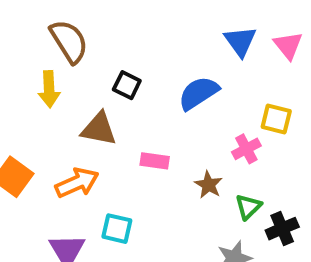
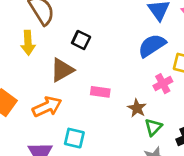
blue semicircle: (199, 93) -> (152, 45), moved
brown triangle: (99, 129) -> (62, 70), turned -40
green triangle: (248, 207) -> (153, 127), moved

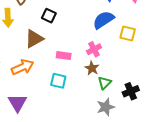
pink cross: (163, 84) -> (94, 49), moved
cyan square: (74, 138) -> (58, 81), moved

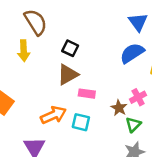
brown triangle: (34, 39) -> (68, 75), moved
pink cross: (94, 49) -> (138, 97), moved
orange arrow: (23, 67) -> (53, 115), moved

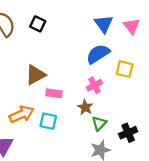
black square: (70, 48) -> (38, 24), moved
pink cross: (138, 97) -> (94, 85), moved

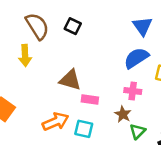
brown triangle: (35, 75) -> (70, 80), turned 45
pink cross: (94, 85) -> (133, 91), turned 35

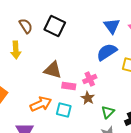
brown semicircle: (37, 26) -> (26, 26), size x0.7
black square: (73, 26) -> (55, 26), size x1.5
pink cross: (133, 91) -> (90, 79), moved, turned -32
brown star: (123, 114) -> (88, 98), moved

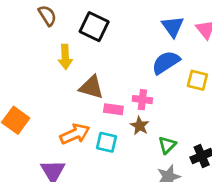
brown semicircle: (26, 26) -> (47, 16), moved
yellow arrow: (16, 50) -> (65, 57), moved
pink cross: (90, 79) -> (142, 100), turned 32

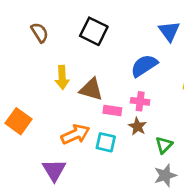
brown semicircle: (47, 16) -> (40, 33), moved
yellow arrow: (65, 57) -> (62, 78), moved
blue semicircle: (166, 62) -> (144, 66), moved

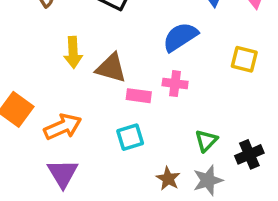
brown star: (137, 126) -> (168, 179), moved
orange arrow: (75, 134) -> (63, 127), moved
cyan square: (106, 142) -> (130, 137), turned -30

